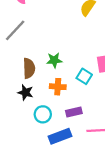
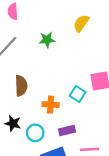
green star: (54, 60) -> (47, 40), moved
black star: (25, 92) -> (13, 123), moved

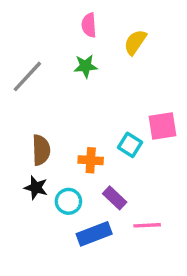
pink semicircle: (13, 12) -> (89, 25), moved
brown semicircle: (21, 86) -> (41, 150), moved
purple rectangle: (67, 130) -> (115, 198), turned 56

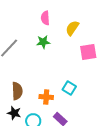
pink square: (163, 126) -> (88, 52), moved

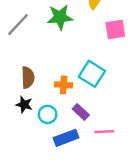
green star: (43, 42) -> (60, 17), size x1.5
cyan square: (69, 88) -> (92, 74), size x1.5

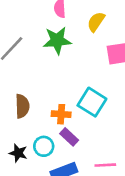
black star: (24, 105) -> (18, 153), moved
purple rectangle: (81, 112) -> (69, 137), moved

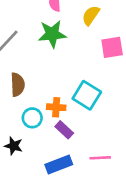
brown semicircle: (22, 106) -> (18, 85), moved
cyan circle: (44, 146) -> (32, 118), moved

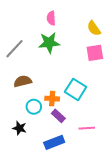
yellow semicircle: (91, 15) -> (94, 28), moved, turned -70
brown semicircle: (18, 85) -> (23, 81), turned -102
pink line: (100, 158) -> (87, 128), moved

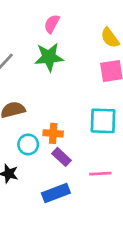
pink semicircle: (51, 18) -> (52, 24), turned 32
cyan square: (76, 89) -> (103, 121), moved, turned -30

